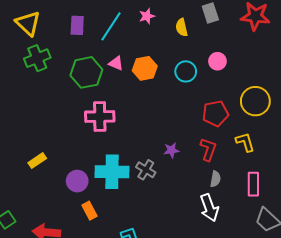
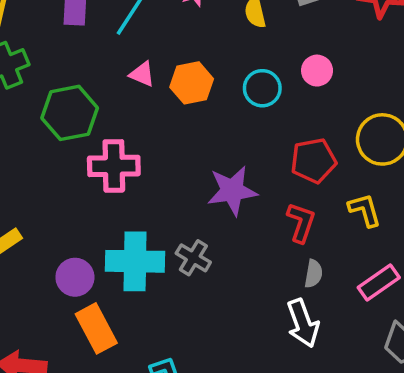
green hexagon: (86, 72) -> (70, 113), moved
purple star: (171, 150) -> (232, 191), moved, size x1.8
pink rectangle: (253, 184) -> (379, 283), turned 55
orange rectangle: (89, 211) -> (96, 328), size x1.5

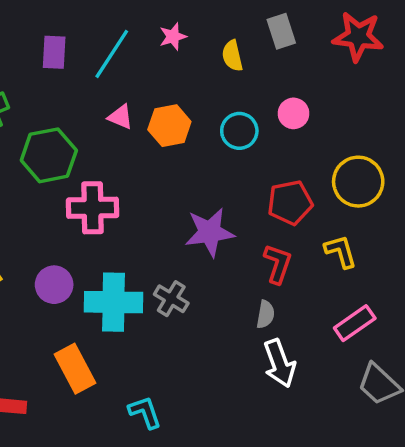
gray semicircle: (313, 274) -> (266, 314), moved
purple circle: (75, 277) -> (54, 285), moved

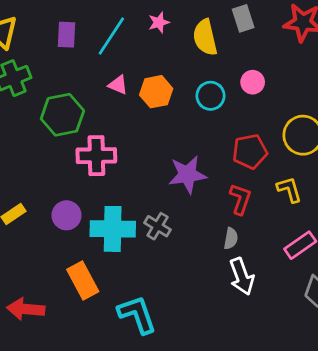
yellow semicircle: (232, 56) -> (205, 37), size x1.5
cyan L-shape: (145, 412) -> (137, 314), size x1.5

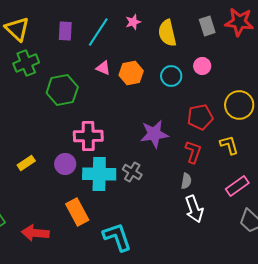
gray rectangle: (243, 18) -> (207, 26), moved
pink cross: (96, 156) -> (88, 136), moved

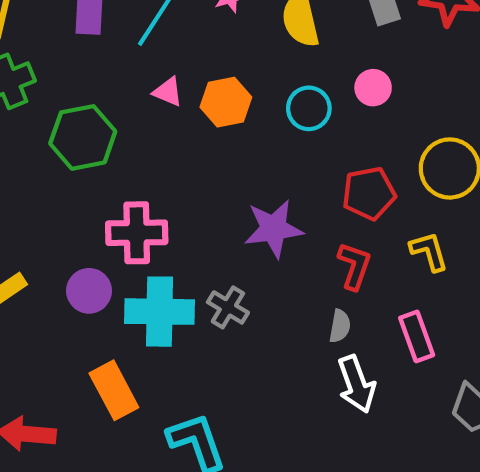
pink rectangle: (237, 186) -> (417, 336), moved, turned -75

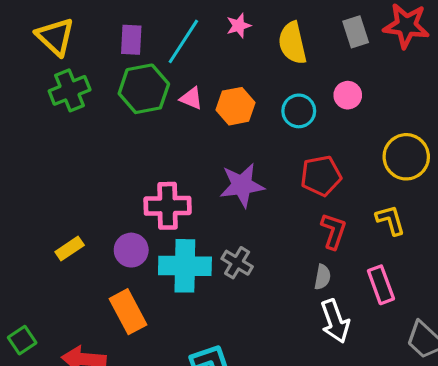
green hexagon: (83, 137) -> (144, 89), moved
red pentagon: (369, 193) -> (321, 176), moved
purple star: (274, 229) -> (242, 185), moved
orange rectangle: (114, 390) -> (128, 312), moved

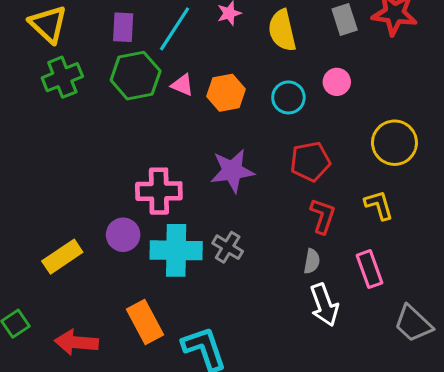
yellow rectangle: (70, 248) -> (62, 257), moved, size x1.4
orange rectangle: (128, 312) -> (145, 322), moved

